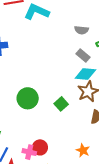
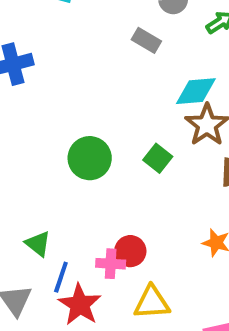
gray rectangle: (83, 56) -> (146, 40), moved

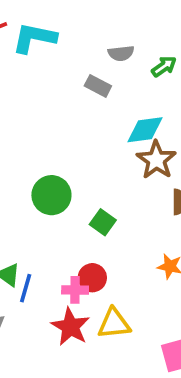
green square: (158, 158) -> (103, 222), moved
blue line: (61, 277) -> (26, 288), moved
red star: (80, 305) -> (70, 327), moved

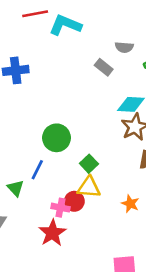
blue line: (26, 288) -> (37, 170), moved
yellow triangle: (114, 323) -> (89, 187), moved

